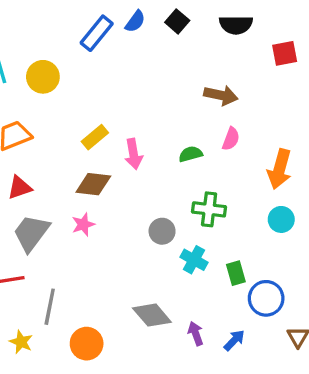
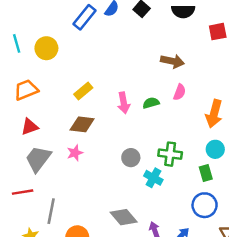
pink arrow: (134, 154) -> (124, 103), moved
green cross: (209, 209) -> (170, 154), moved
green rectangle: (236, 273) -> (206, 173), moved

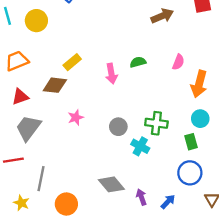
brown arrow: (172, 61) -> (162, 16), moved, turned -35
pink semicircle: (180, 92) -> (178, 62), moved
green semicircle: (151, 103) -> (138, 62), moved
brown diamond: (82, 124) -> (55, 85), moved
pink star: (75, 153) -> (76, 117), moved

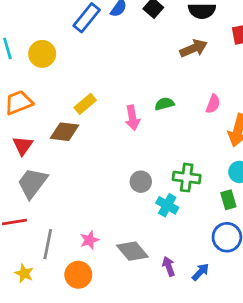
red triangle: (20, 97) -> (23, 146), turned -36
pink star: (76, 117) -> (89, 240), moved

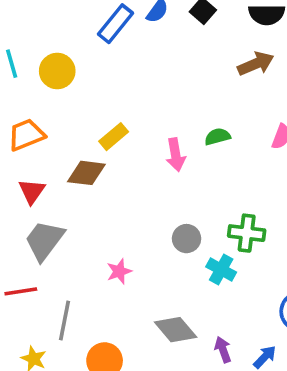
pink star: (89, 240) -> (119, 271), moved

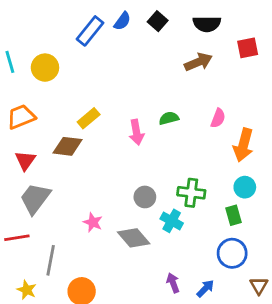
pink star: (119, 271) -> (93, 222), turned -30
gray diamond: (176, 330) -> (134, 238), moved

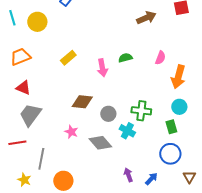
brown diamond: (68, 146) -> (82, 102), moved
red triangle: (25, 160) -> (23, 88), turned -42

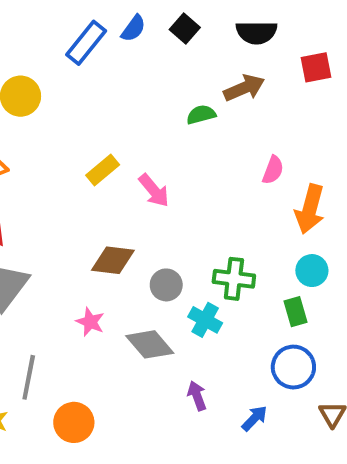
yellow rectangle: (68, 58) -> (103, 170), moved
green semicircle: (125, 58) -> (201, 115), moved
pink arrow: (102, 68) -> (154, 191), turned -30
purple arrow: (128, 175) -> (197, 396), moved

